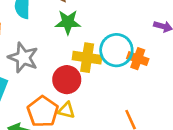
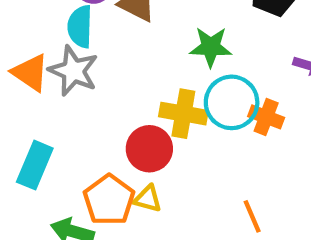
green star: (68, 22) -> (211, 47), moved
gray star: (23, 58) -> (73, 71), moved

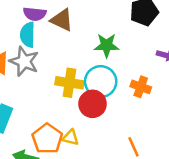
cyan circle: (232, 102) -> (101, 82), moved
yellow cross: (183, 114) -> (69, 83), moved
red circle: (149, 149) -> (93, 104), moved

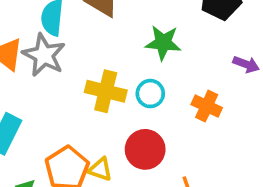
cyan circle: (101, 82) -> (150, 94), size x0.6
red circle: (93, 104) -> (145, 149), moved

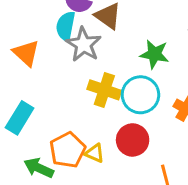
gray star: (44, 55) -> (84, 44), moved
cyan circle: (150, 94) -> (140, 95), size x1.6

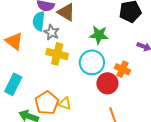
gray star: (84, 44) -> (52, 32), size x0.7
yellow cross: (104, 90) -> (57, 54), moved
red circle: (133, 140) -> (107, 83), moved

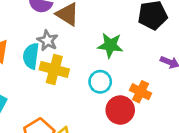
cyan semicircle: (39, 21) -> (31, 56), moved
cyan circle: (92, 62) -> (100, 82), size x0.7

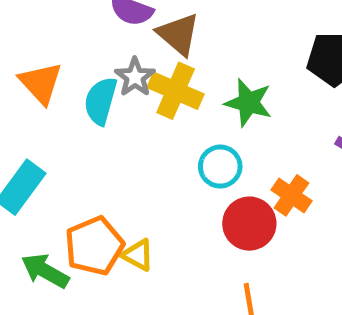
yellow cross: (54, 69) -> (176, 91), moved

